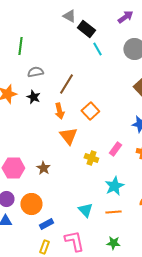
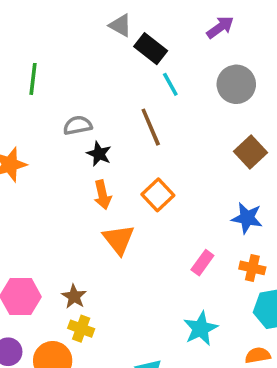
gray semicircle: (35, 72) -> (78, 125), moved
brown line: (66, 84) -> (151, 127), moved, turned -55
black star: (33, 97) -> (99, 154), moved
yellow cross: (91, 158) -> (81, 329), moved

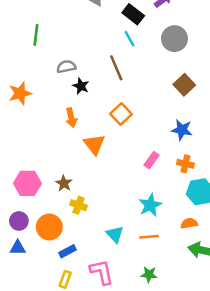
black rectangle: (151, 49) -> (133, 14), moved
orange arrow: (103, 195) -> (71, 118), moved
yellow cross: (81, 329) -> (78, 205), moved

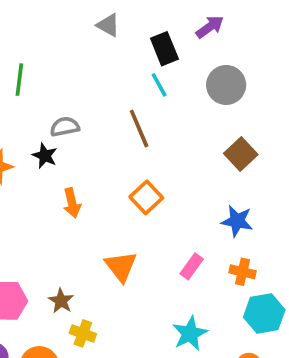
black rectangle: (133, 14) -> (164, 49), turned 30
black star: (81, 86) -> (45, 156), moved
orange triangle: (94, 144) -> (121, 266), moved

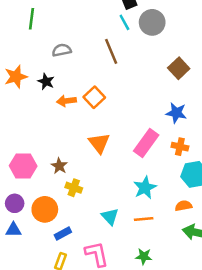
gray circle: (226, 85) -> (152, 22), moved
black star: (45, 156) -> (46, 81), moved
orange square: (146, 197) -> (94, 97), moved
orange arrow: (72, 203) -> (66, 101), turned 96
pink rectangle: (192, 266) -> (146, 143), size x1.6

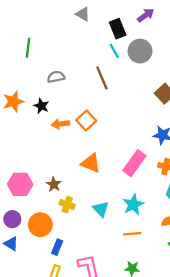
orange triangle: (99, 143) -> (91, 163), turned -30
cyan triangle: (110, 217) -> (101, 209), moved
blue triangle: (13, 230) -> (11, 244), turned 32
blue rectangle: (63, 234) -> (57, 247), turned -40

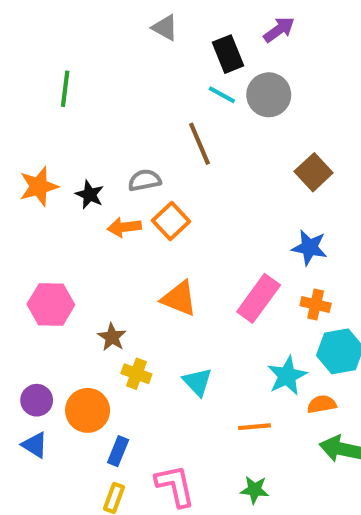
cyan line: (114, 51) -> (222, 95), turned -32
gray semicircle: (56, 77) -> (145, 180), moved
pink hexagon: (20, 184) -> (51, 305), moved
cyan star: (133, 205) -> (287, 376), moved

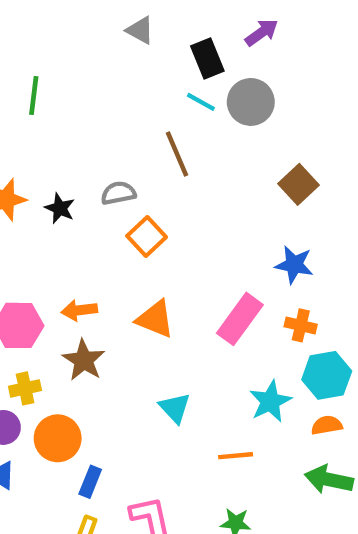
orange arrow: (124, 227) -> (79, 310), moved
brown star: (112, 337) -> (84, 360), size x1.4
yellow cross: (136, 374) -> (25, 388), moved, turned -32
orange semicircle: (322, 404) -> (327, 425), moved

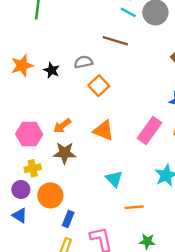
brown line: (177, 154) -> (115, 41), turned -50
orange arrow: (79, 310) -> (62, 126), turned -30
brown star: (84, 360) -> (65, 153), turned -30
orange line: (236, 456) -> (134, 207), moved

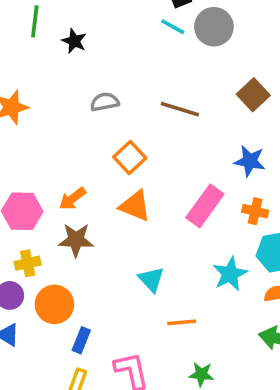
brown line: (115, 41) -> (180, 109), moved
black star: (52, 70) -> (74, 41), moved
orange square: (99, 86) -> (130, 157), moved

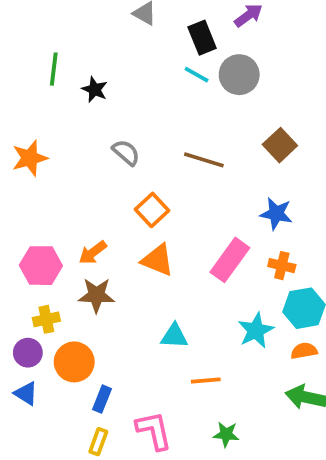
gray semicircle: (105, 102) -> (126, 152), turned 52
cyan triangle: (151, 279) -> (174, 336), turned -44

